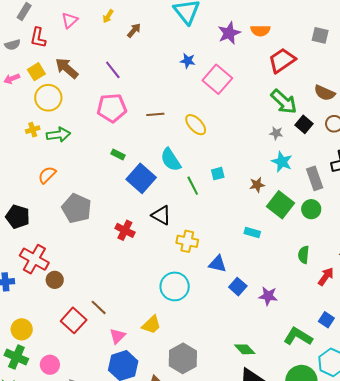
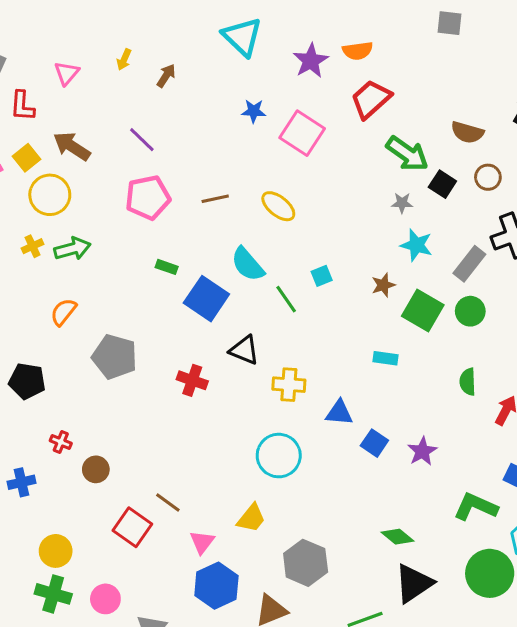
gray square: (320, 35) -> (450, 23), moved
red trapezoid: (282, 60) -> (371, 99), moved
gray rectangle: (315, 178) -> (469, 264), turned 65
red cross: (34, 259) -> (61, 442), size x0.5
purple star: (268, 296) -> (422, 451), turned -30

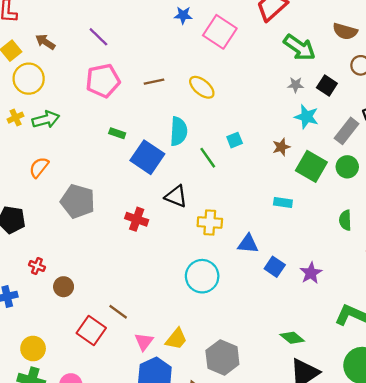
brown arrow: (72, 146) -> (45, 42), size x0.7
black square: (442, 184) -> (327, 86), moved
cyan semicircle: (248, 264) -> (179, 131), turned -136
yellow trapezoid: (251, 518) -> (176, 339), moved

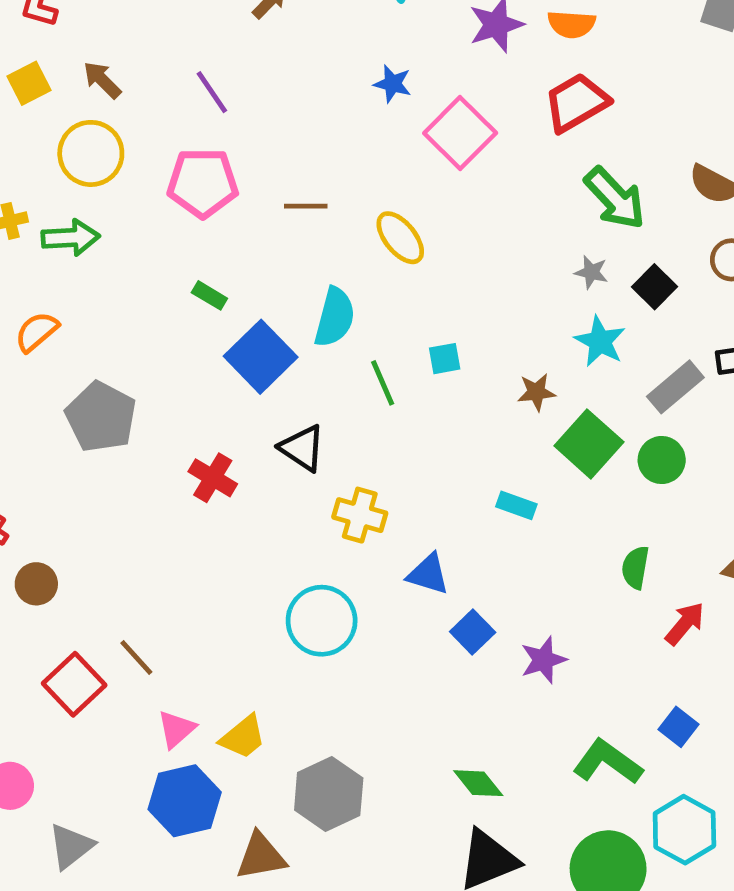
yellow circle: (29, 79) -> (91, 153), moved

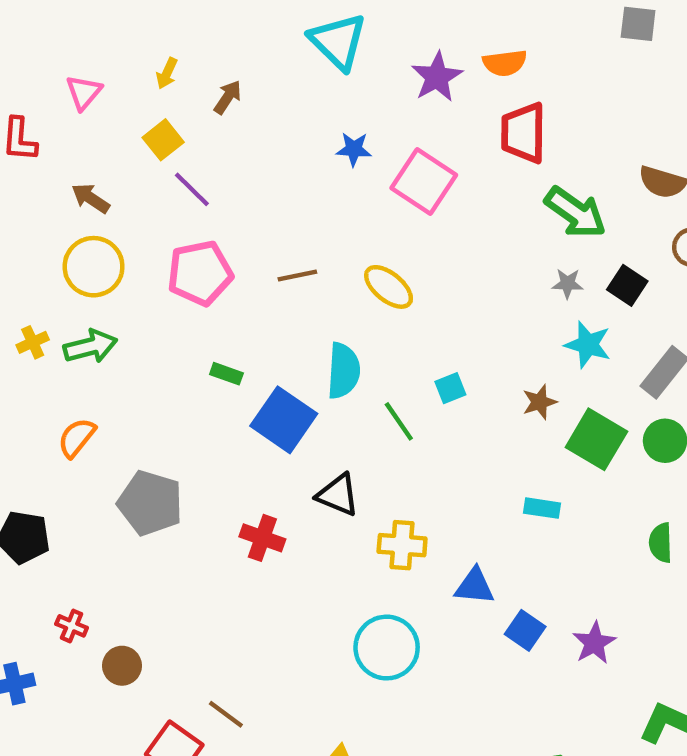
yellow square: (29, 83) -> (163, 140), moved
red trapezoid: (576, 103) -> (523, 133), turned -48

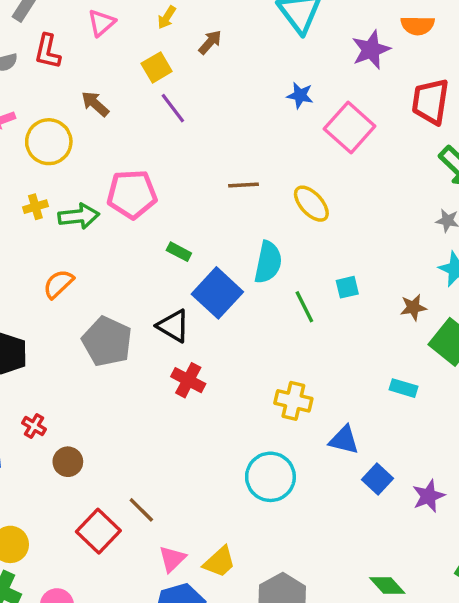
orange semicircle: (505, 63) -> (418, 25), moved
yellow circle: (94, 267) -> (49, 142), moved
pink pentagon: (200, 273) -> (132, 194), moved
black triangle: (338, 495) -> (173, 326), moved

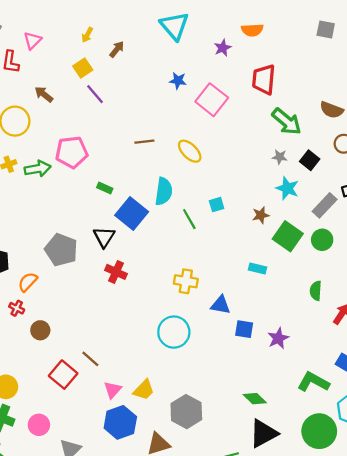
pink triangle: (101, 23) -> (33, 41), moved
purple star: (371, 50) -> (223, 48), size x0.7
orange semicircle: (58, 284) -> (28, 282), moved
black triangle: (173, 326) -> (104, 237), turned 35
blue square: (377, 479) -> (244, 329), turned -30

